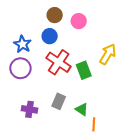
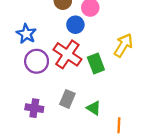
blue circle: (50, 36) -> (75, 25), moved
purple circle: (20, 68) -> (37, 61), moved
orange line: (94, 124) -> (119, 125), moved

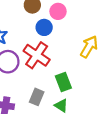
green rectangle: (96, 64) -> (63, 82), moved

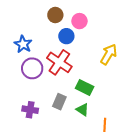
green rectangle: (63, 82) -> (85, 88), turned -42

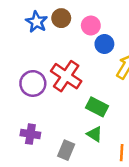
blue circle: (66, 36) -> (104, 44), moved
blue star: (23, 44) -> (37, 22), moved
gray rectangle: (59, 102) -> (66, 150), moved

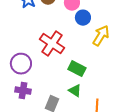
purple circle: (33, 83) -> (21, 64), moved

